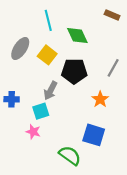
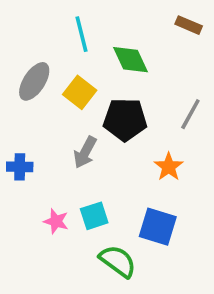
cyan square: (41, 111) -> (94, 216), moved

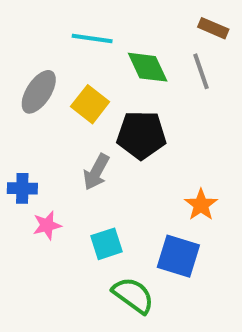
cyan line: (81, 34) -> (92, 38), turned -68
gray line: (190, 114) -> (201, 71), moved, turned -48
orange star: (169, 167) -> (201, 205), moved
pink star: (56, 221) -> (47, 225), moved, turned -30

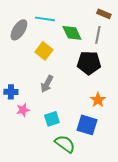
gray line: (201, 71) -> (98, 35), turned 30
gray ellipse: (39, 92) -> (19, 30), moved
black pentagon: (141, 135) -> (89, 63), moved

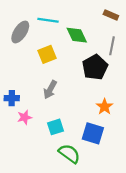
gray line: (98, 35) -> (112, 46), moved
yellow square: (44, 51) -> (47, 54), turned 30
black pentagon: (89, 63) -> (95, 67), turned -30

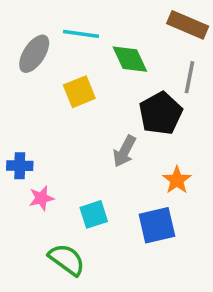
brown rectangle: (111, 15) -> (188, 25), size x1.5
gray arrow: (50, 90) -> (124, 151), moved
blue square: (93, 133) -> (157, 225), turned -30
green semicircle: (69, 154) -> (67, 260), moved

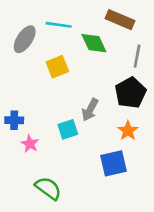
brown rectangle: (188, 25) -> (120, 20), moved
black pentagon: (161, 113) -> (131, 93), moved
pink star: (41, 198) -> (30, 144), turned -30
cyan square: (94, 214) -> (68, 129), moved

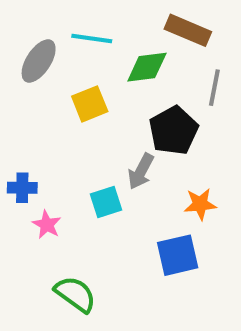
green diamond: (94, 43) -> (147, 67), turned -72
black pentagon: (131, 93) -> (174, 131), moved
orange star: (128, 131) -> (200, 204), turned 30

